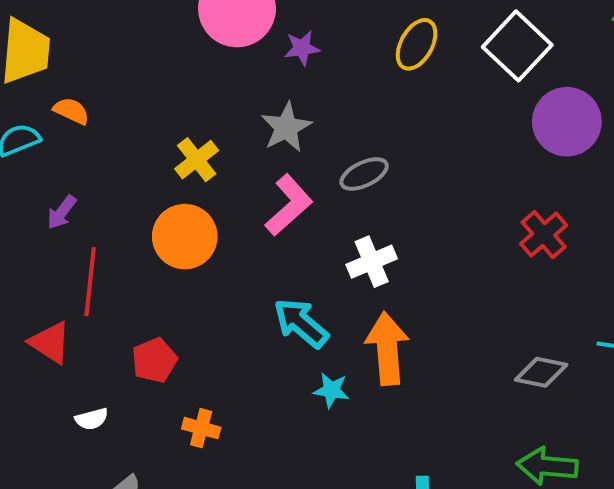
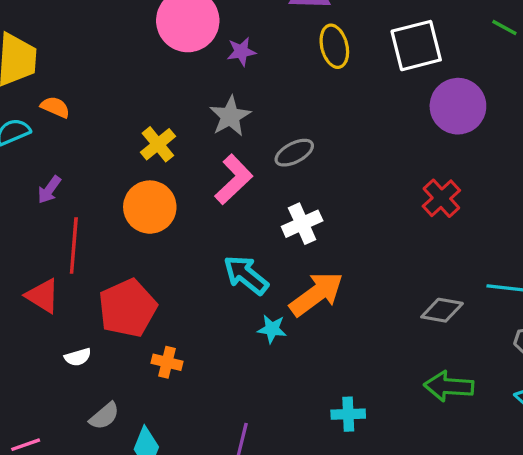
yellow ellipse: (417, 44) -> (334, 46), turned -42
white square: (517, 46) -> (416, 46), turned 34
orange arrow: (387, 348) -> (317, 294), turned 60
red pentagon: (154, 360) -> (128, 308), size x1.6

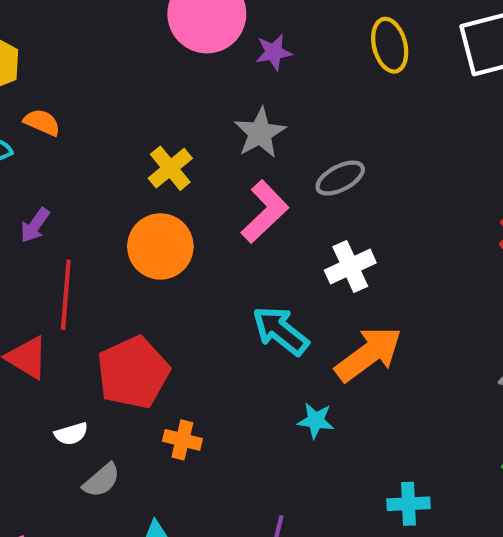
cyan star: (272, 329) -> (316, 421), moved
gray semicircle: (104, 416) -> (102, 480), moved

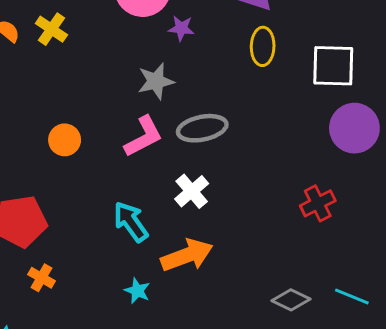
yellow cross: (170, 168) -> (51, 29), moved, turned -32
gray ellipse: (340, 178) -> (202, 128), size x1.4
orange circle: (160, 246) -> (65, 140), size x0.7
white cross: (350, 267) -> (192, 191), turned -32

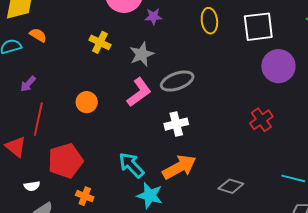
yellow cross: (51, 29) -> (100, 42), moved
white cross: (192, 191) -> (176, 124), turned 35
cyan arrow: (131, 222) -> (131, 165), moved
cyan star: (137, 291) -> (150, 195), size x1.5
gray diamond: (291, 300) -> (231, 186), moved

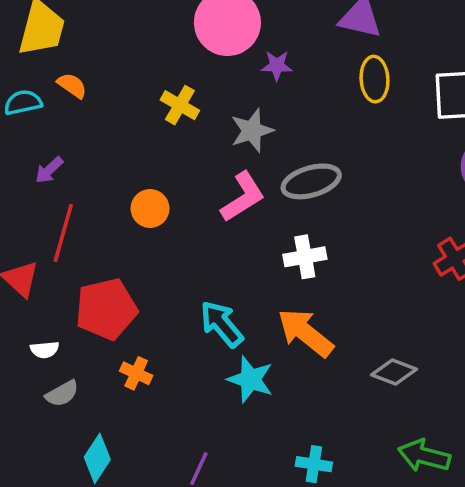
orange arrow: (179, 167) -> (306, 333), turned -116

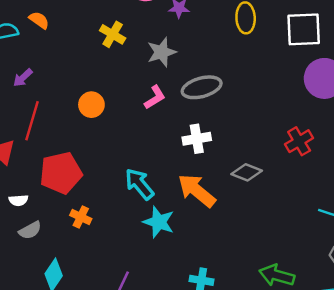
pink L-shape: (243, 197) -> (155, 97), size x0.7
gray diamond: (394, 372) -> (247, 172), moved

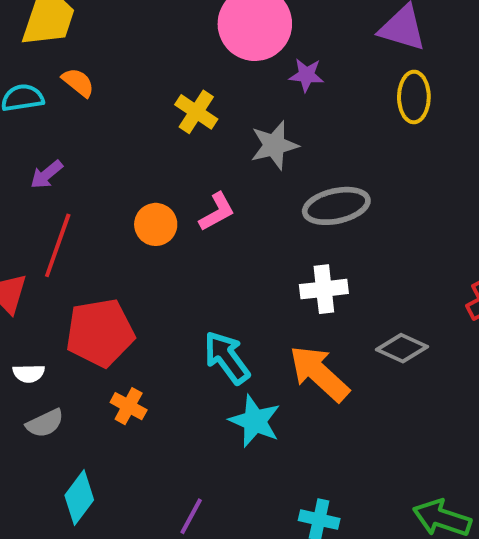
pink L-shape: (155, 97) -> (217, 212), moved

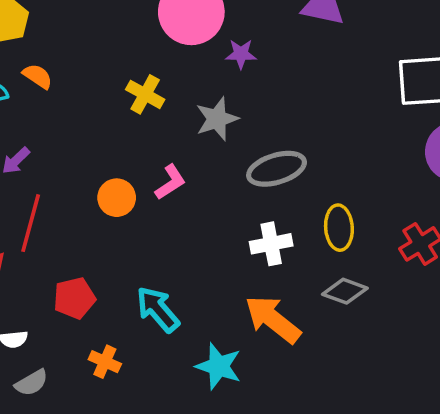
yellow ellipse: (414, 97) -> (339, 228), moved
red pentagon: (100, 333) -> (74, 298), size x0.7
cyan arrow: (227, 358) -> (158, 309), moved

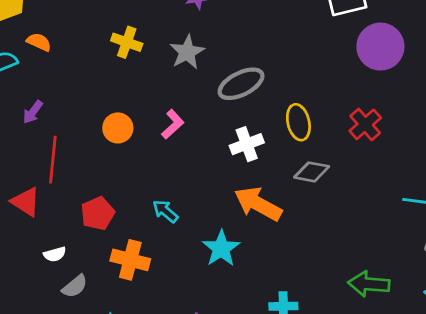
pink L-shape: (170, 182) -> (173, 124), moved
cyan arrow: (158, 309) -> (165, 211), size x0.7
orange cross: (105, 362) -> (130, 260), size x1.5
cyan star: (219, 366) -> (221, 248), turned 30

